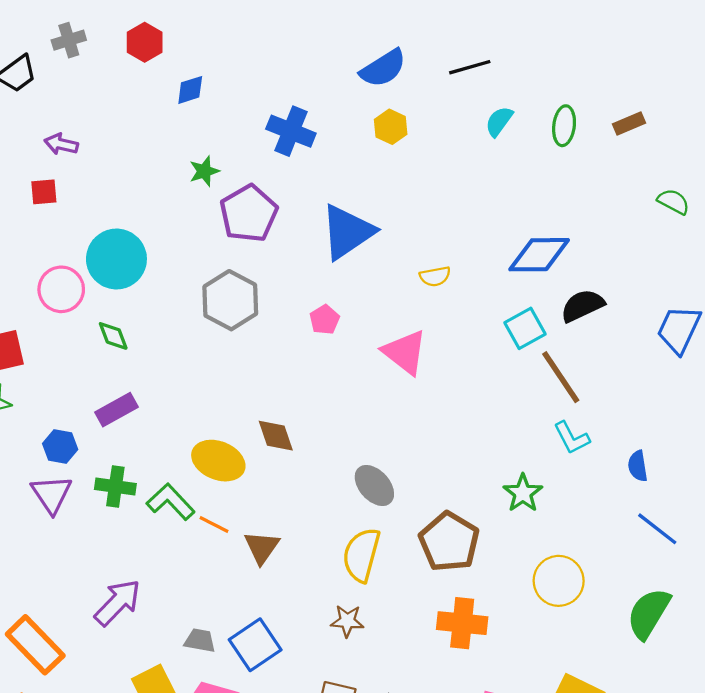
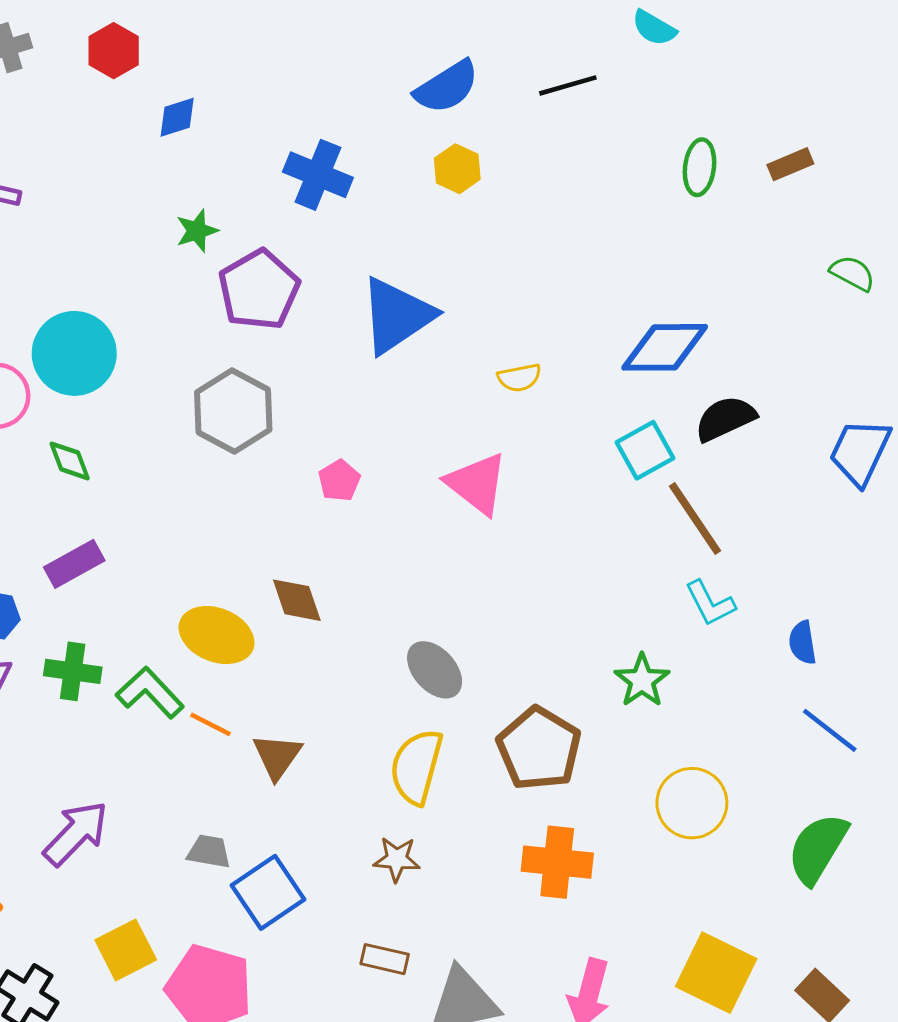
cyan semicircle: (499, 121) -> (654, 28), moved, turned -96
pink pentagon: (325, 320) -> (339, 481), moved
gray trapezoid: (200, 640) -> (209, 852), moved

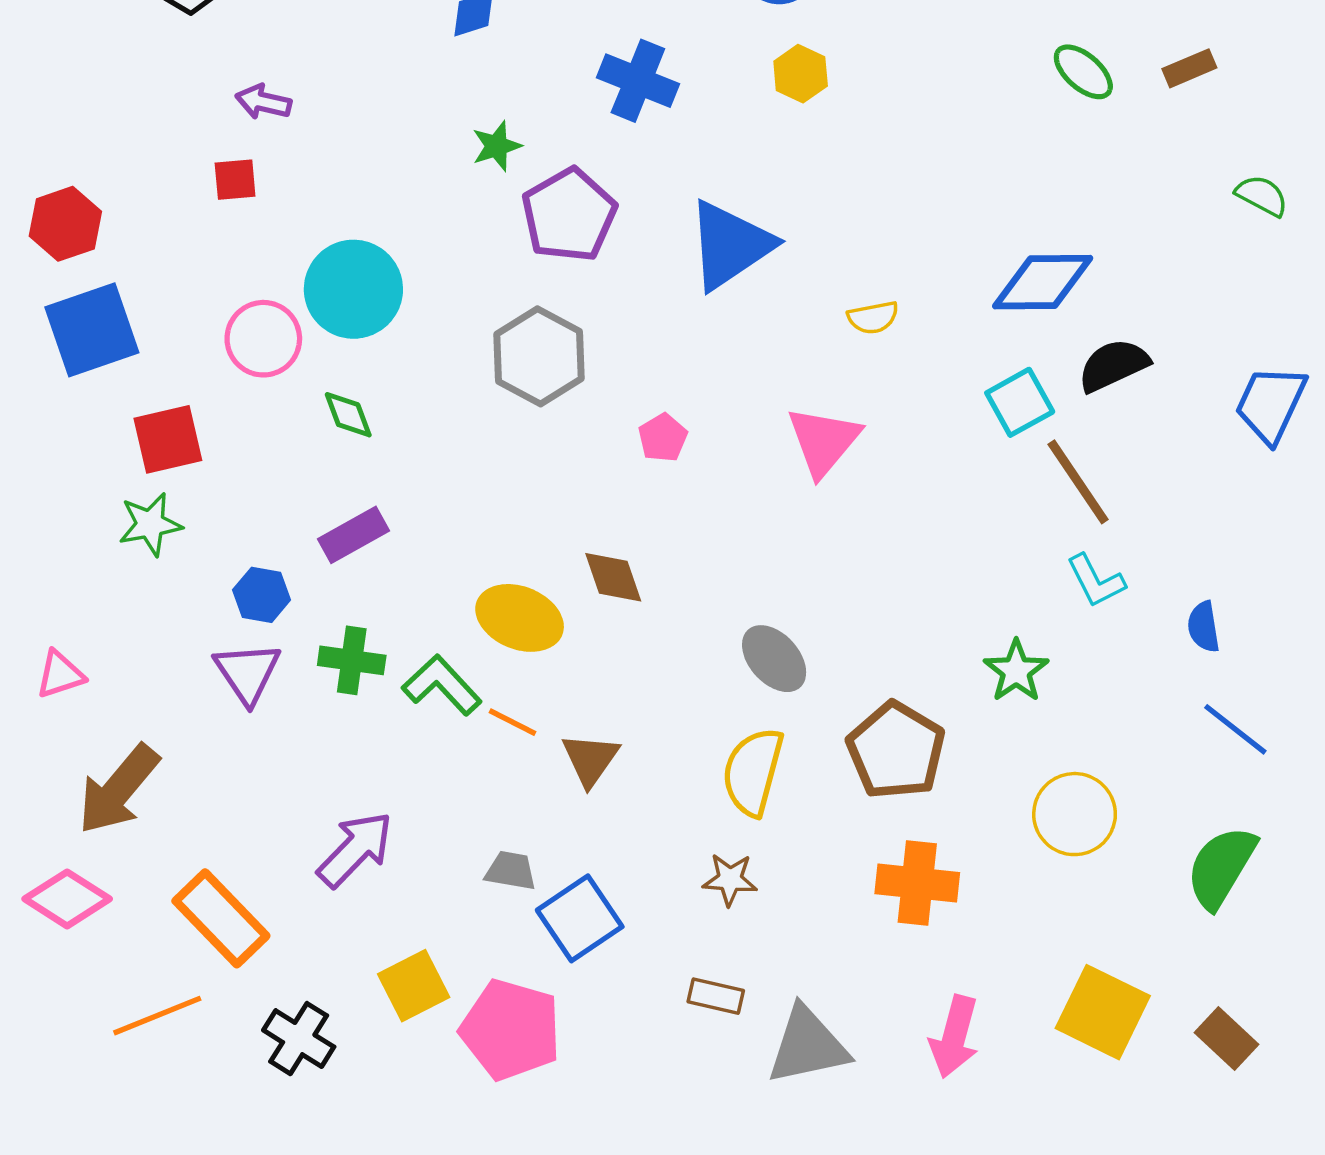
green ellipse: (700, 167) -> (1083, 72), turned -56
pink triangle: (477, 484) -> (824, 441), turned 32

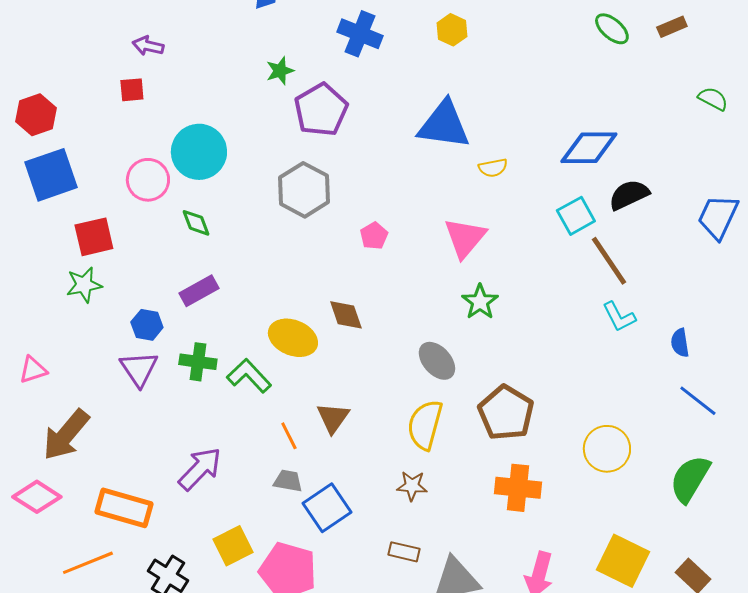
blue triangle: (730, 245) -> (444, 125), moved, turned 42
green star: (1016, 671) -> (480, 302), moved
orange line: (513, 722) -> (289, 436), moved, turned 36
orange rectangle: (221, 918) -> (124, 508), turned -30

